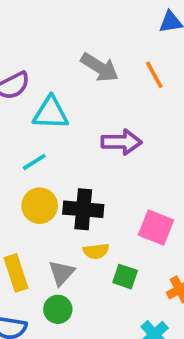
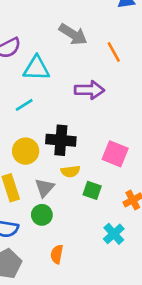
orange line: (154, 75) -> (114, 52), moved
yellow circle: (40, 206) -> (26, 151), moved

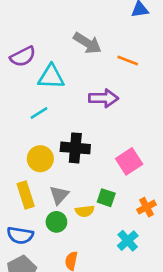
orange line: (114, 52) -> (128, 61), turned -40
pink square: (115, 154) -> (129, 161), turned 35
yellow semicircle: (70, 171) -> (85, 211), moved

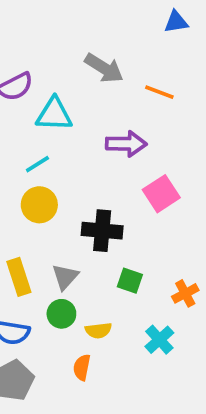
black cross: (75, 148) -> (102, 231), moved
yellow circle: (40, 159) -> (39, 205), moved
pink square: (129, 161) -> (161, 194), moved
yellow semicircle: (85, 211) -> (98, 330), moved

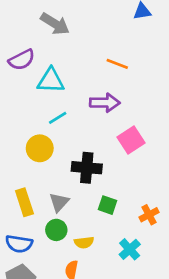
gray arrow: (104, 68) -> (55, 24), moved
orange line: (159, 92) -> (117, 64), moved
cyan line: (37, 164) -> (58, 118), moved

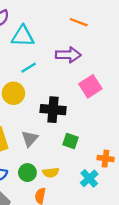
orange cross: (149, 215) -> (106, 159), moved, turned 35
green circle: (56, 230) -> (27, 173), moved

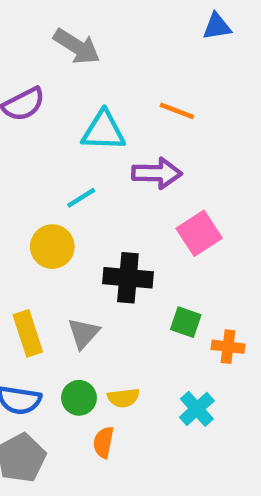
cyan triangle: (23, 36) -> (103, 131), moved
green square: (71, 141) -> (186, 322), moved
orange cross: (106, 159) -> (228, 347), moved

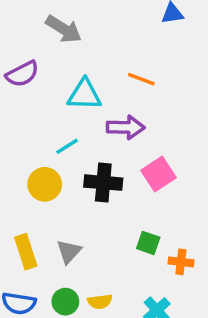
black cross: (128, 278) -> (103, 183), moved

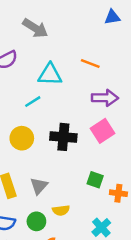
purple arrow: (126, 127) -> (105, 98), moved
cyan line: (67, 146) -> (33, 102), moved
yellow semicircle: (100, 302) -> (61, 210), moved

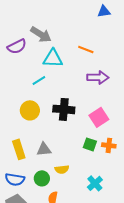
gray arrow: (35, 28) -> (41, 34), moved
pink square: (103, 131) -> (99, 117), moved
gray triangle: (39, 186) -> (44, 149), turned 42
orange cross: (118, 193) -> (109, 145), moved

